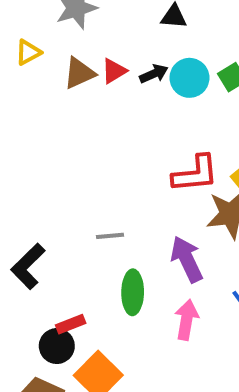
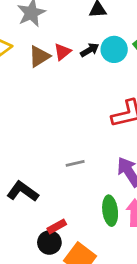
black L-shape: (28, 266) -> (23, 191), turned 88
green ellipse: (133, 292) -> (110, 211), moved

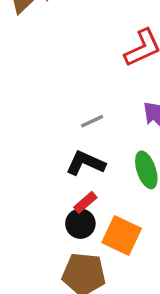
black L-shape: (23, 191) -> (86, 163), moved

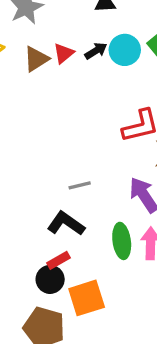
orange square: (122, 235) -> (87, 298), turned 36

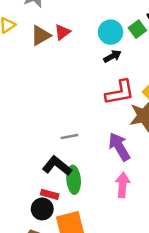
black arrow: (96, 51) -> (112, 56), moved
green ellipse: (122, 241) -> (74, 180), moved
red rectangle: (59, 260) -> (50, 194), turned 42

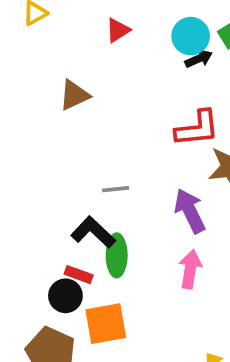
brown triangle: (41, 35) -> (74, 95), moved
black arrow: (112, 56) -> (199, 59), moved

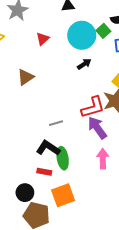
cyan circle: (191, 36) -> (82, 35), size x1.4
black arrow: (199, 59) -> (84, 64), moved
red L-shape: (197, 128) -> (93, 107), moved
black circle: (65, 296) -> (25, 193), moved

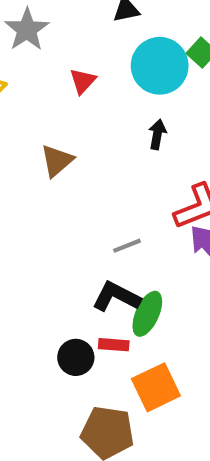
black arrow: (84, 64) -> (157, 134), moved, turned -40
green ellipse: (63, 158) -> (147, 314), turned 40
black circle: (25, 193) -> (76, 357), moved

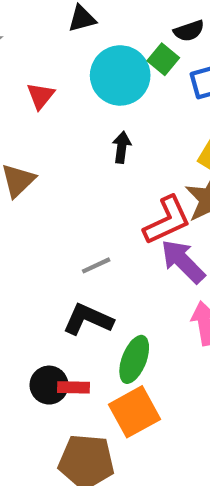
green ellipse: (147, 314) -> (134, 359), moved
red rectangle: (114, 345) -> (73, 387), moved

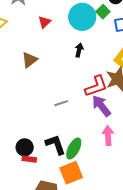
black L-shape: (88, 319) -> (55, 145), moved, turned 40
black circle: (49, 385) -> (25, 147), moved
red rectangle: (73, 387) -> (29, 159), moved

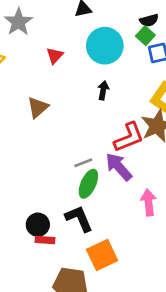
green square: (103, 12) -> (145, 36), moved
purple arrow: (101, 106) -> (119, 167), moved
green ellipse: (74, 149) -> (88, 184), moved

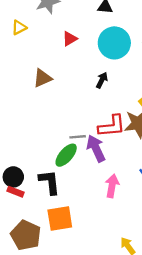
gray line: (83, 163) -> (78, 137), moved

